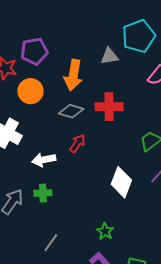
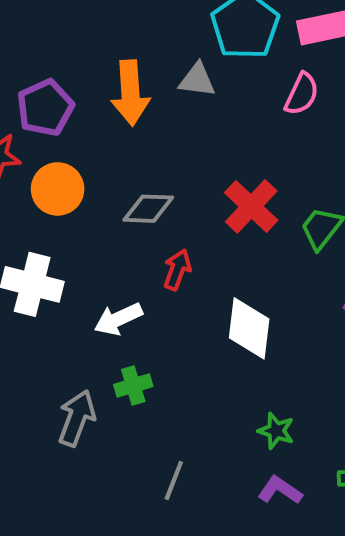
gray triangle: (109, 56) -> (197, 80), turned 30
orange arrow: (73, 75) -> (130, 93), moved
red cross: (109, 107) -> (251, 206), moved, turned -32
white diamond: (121, 182) -> (249, 328), moved

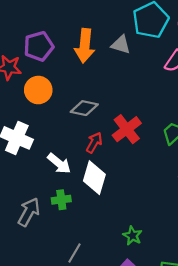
red cross: (251, 206) -> (127, 129), moved
white arrow: (118, 319) -> (59, 163), turned -125
white diamond: (249, 328) -> (94, 178), moved

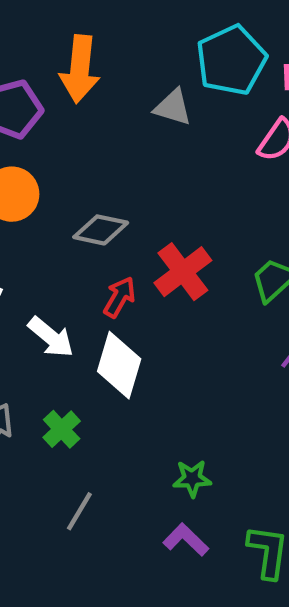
orange arrow: (85, 46) -> (80, 69), moved
green cross: (61, 200) -> (62, 429), moved, turned -36
green star: (132, 236) -> (192, 479), turned -30

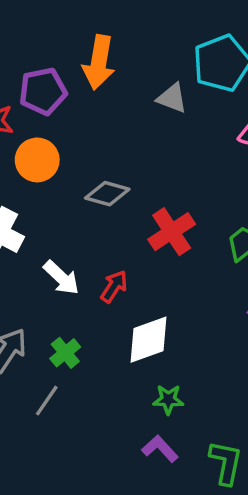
red arrow: (119, 297) -> (114, 286), moved
white diamond: (119, 365) -> (149, 340), moved, turned 50
gray line: (79, 511) -> (47, 401), moved

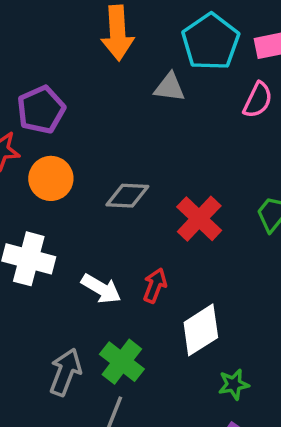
orange arrow: (99, 62) -> (117, 33), moved
green cross: (65, 353) -> (122, 362), size x1.4

